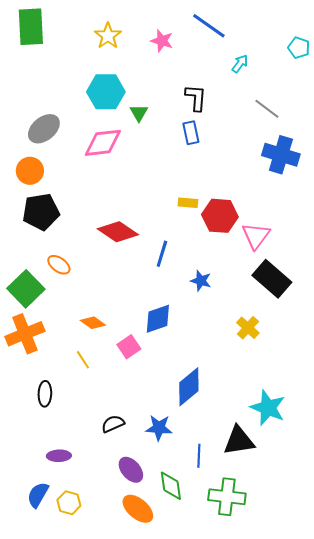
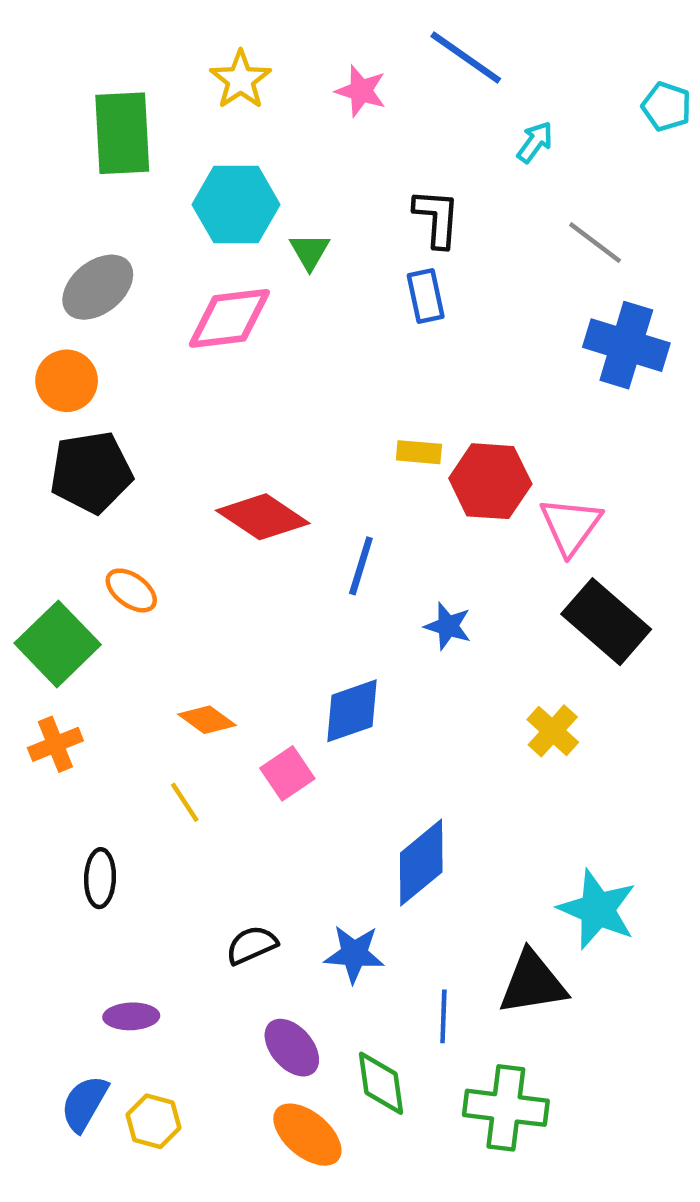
green rectangle: (31, 27) -> (122, 133), moved
orange cross: (25, 334) -> (55, 744), size x0.6

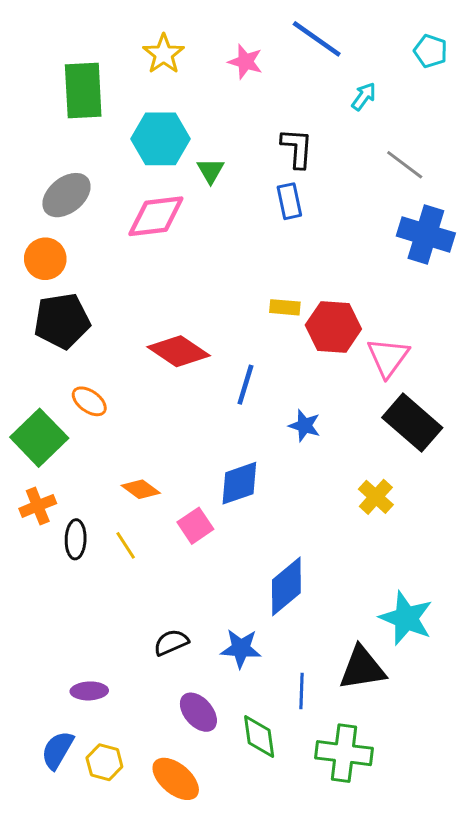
cyan pentagon: (666, 106) -> (430, 51), moved
black ellipse: (100, 878) -> (76, 539), moved
orange ellipse: (307, 1135) -> (176, 779), moved

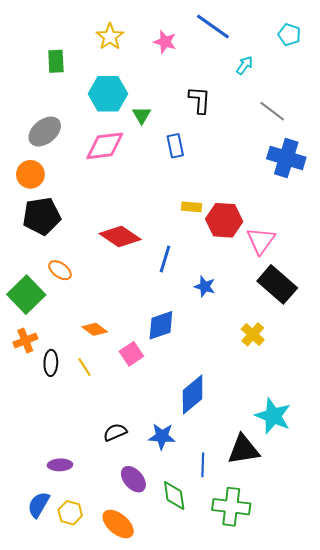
green rectangle: (83, 90) -> (56, 61), size x0.6
blue rectangle: (289, 201) -> (175, 146), moved

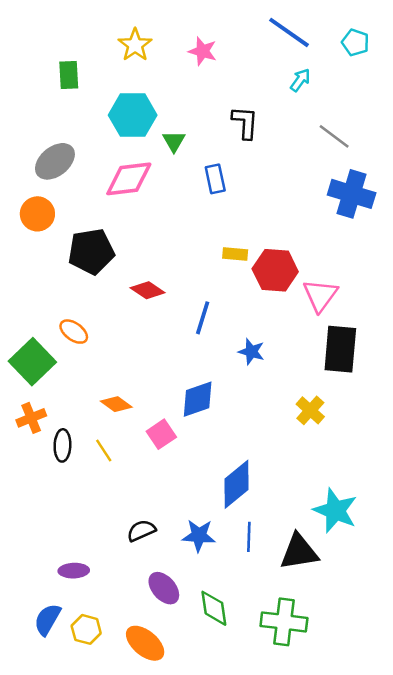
blue line: (213, 27) -> (289, 32), moved
black pentagon: (42, 216) -> (91, 251), moved
red diamond: (120, 237) -> (148, 290), size x0.7
black rectangle: (277, 284) -> (340, 349), turned 54
blue line: (203, 465) -> (249, 537), moved

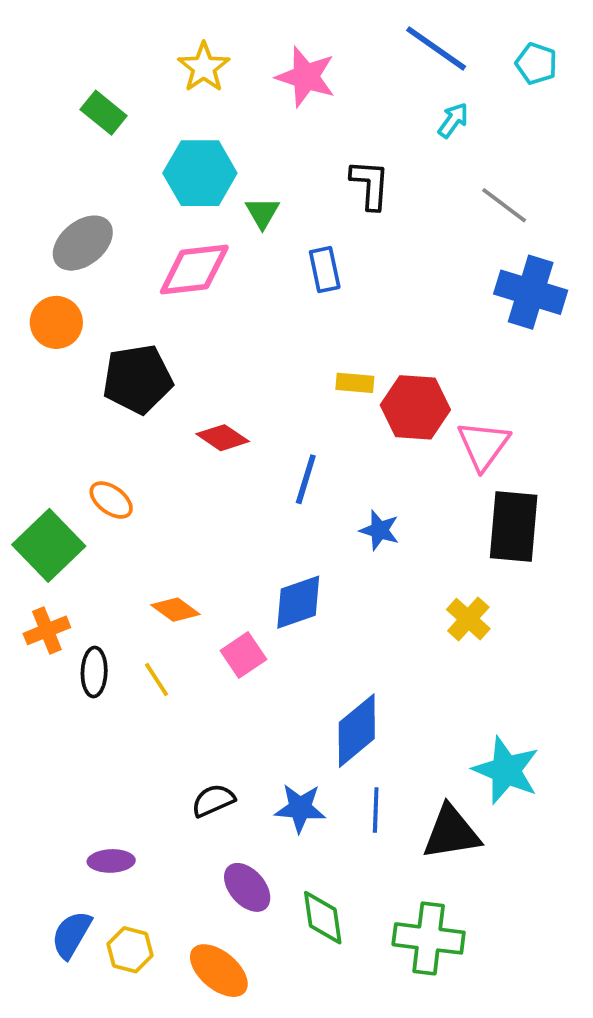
pink star: (203, 51) -> (306, 77), size x1.4
green rectangle: (69, 75) -> (104, 113), turned -48

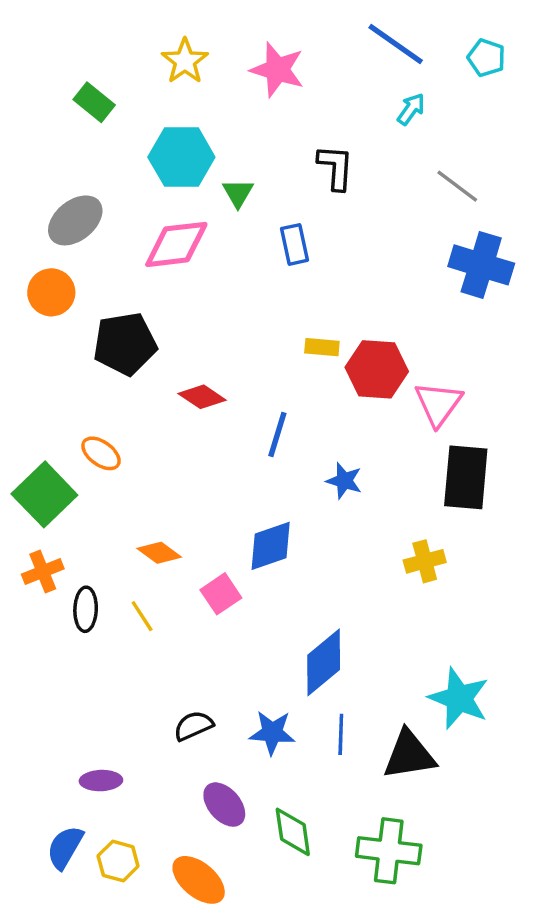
yellow cross: (468, 619) -> (425, 561), turned 33

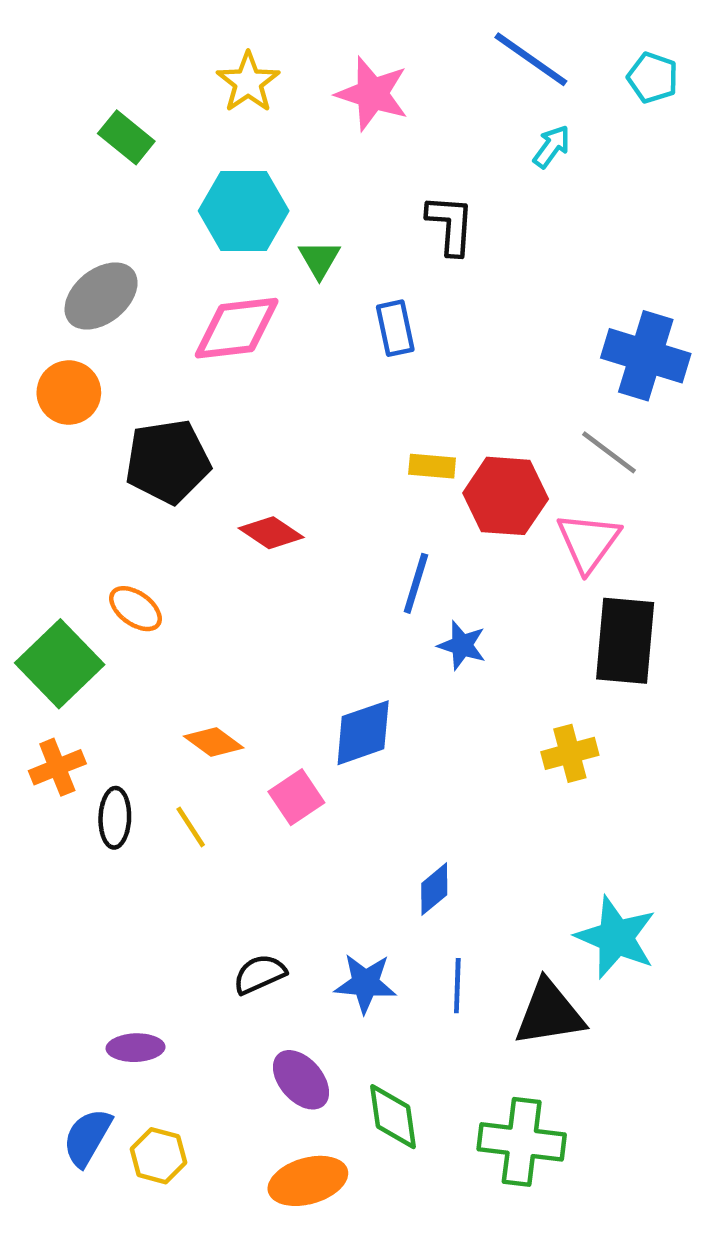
gray line: (457, 186) -> (609, 452), moved
blue line: (277, 435) -> (416, 583), moved
blue diamond: (324, 662) -> (434, 889), size x0.6
orange ellipse: (199, 880) -> (308, 1181), moved, turned -56

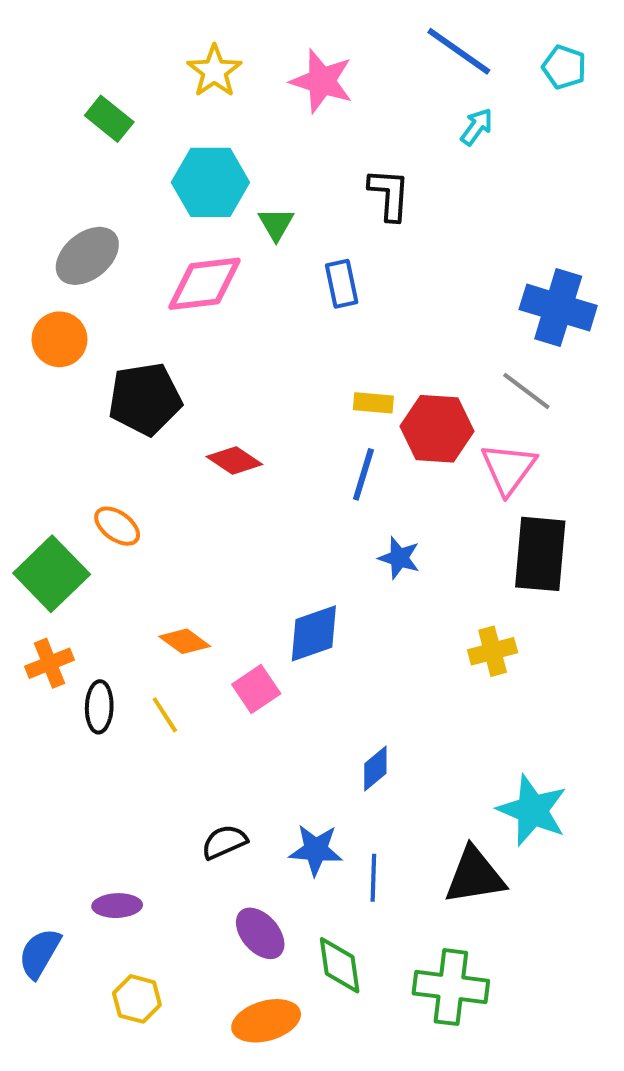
blue line: (416, 583) -> (363, 474), moved
blue line: (457, 986) -> (373, 878), moved
blue semicircle: (87, 1137) -> (40, 953), moved

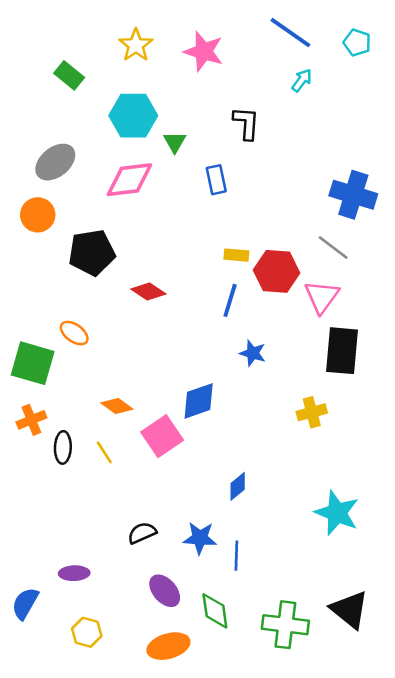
green square: (52, 574) -> (33, 363), turned -30
pink square: (256, 689) -> (162, 436), size x1.4
black triangle: (475, 876) -> (349, 610), moved, turned 48

